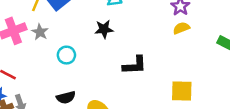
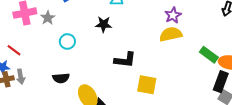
yellow semicircle: (181, 28) -> (171, 34), size x1.5
yellow square: (182, 91) -> (147, 85), moved

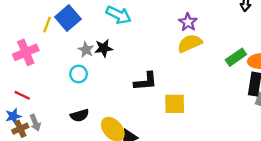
gray star: (48, 18) -> (86, 50), moved
black star: (104, 24) -> (104, 48), moved
green rectangle: (209, 55) -> (236, 57), turned -60

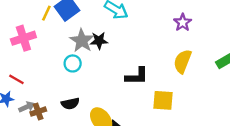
yellow semicircle: (190, 43) -> (183, 61), moved, turned -50
gray star: (86, 50) -> (82, 41), size x1.5
gray arrow: (35, 123) -> (27, 107), turned -98
brown cross: (20, 129) -> (38, 112), moved

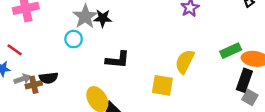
yellow semicircle: (183, 61) -> (185, 62), moved
black L-shape: (137, 76) -> (118, 60), moved
black semicircle: (70, 104) -> (49, 78), moved

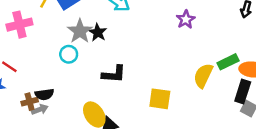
black star: (103, 18) -> (98, 32), turned 30
yellow semicircle: (185, 62) -> (203, 76), moved
gray arrow: (22, 79) -> (40, 110), moved

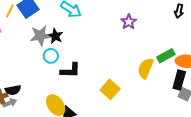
gray star: (80, 31) -> (40, 36), turned 30
cyan circle: (69, 54) -> (51, 56), moved
yellow square: (160, 99) -> (110, 89), turned 36

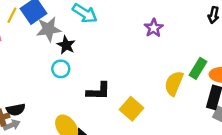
gray star: (40, 36) -> (49, 29), moved
green rectangle: (166, 56) -> (198, 68), turned -30
black L-shape: (70, 70) -> (98, 91), moved

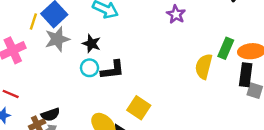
gray star: (49, 29) -> (57, 39), moved
black L-shape: (98, 91) -> (113, 70), moved
yellow square: (132, 109) -> (139, 108), moved

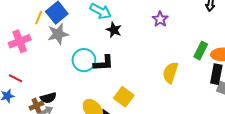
black star: (91, 44) -> (114, 30), moved
yellow semicircle: (204, 66) -> (170, 73), moved
cyan circle: (89, 68) -> (84, 60), size x1.5

